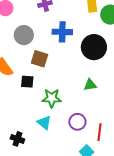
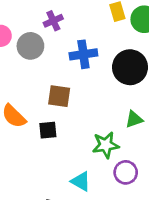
gray circle: (24, 35) -> (30, 46), moved
green star: (52, 98) -> (106, 145), moved

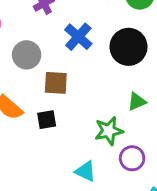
gray circle: (30, 46) -> (27, 55), moved
blue cross: (83, 54) -> (78, 37), turned -36

